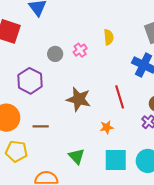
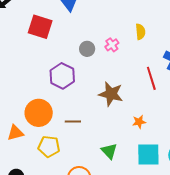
red line: (120, 97) -> (151, 78), moved

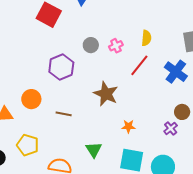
red line: (151, 78) -> (139, 65), moved, turned 45
orange circle: (39, 113) -> (31, 99), size x0.7
yellow pentagon: (49, 146) -> (28, 145), moved

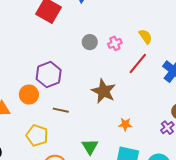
yellow semicircle: (146, 38) -> (146, 36), turned -42
purple hexagon: (61, 67) -> (49, 75), moved
yellow pentagon: (28, 145) -> (37, 135), moved

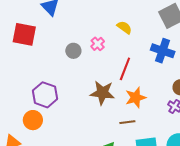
red line: (138, 64) -> (125, 69), moved
brown line: (61, 110) -> (127, 122), moved
orange star: (125, 124) -> (136, 98), moved, size x1.5

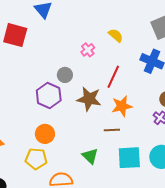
gray circle: (73, 51) -> (65, 75), moved
purple hexagon: (45, 95) -> (49, 95), moved
orange circle: (33, 120) -> (45, 134), moved

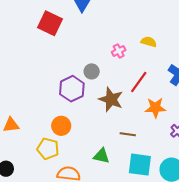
yellow semicircle: (116, 35) -> (149, 42), turned -35
orange star: (122, 106) -> (155, 108), moved
green triangle: (90, 156) -> (102, 156), turned -42

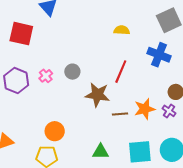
pink cross: (119, 51) -> (46, 76), moved
purple hexagon: (72, 89) -> (16, 81), moved
orange star: (155, 108) -> (145, 109), moved
brown line: (128, 134) -> (120, 114), moved

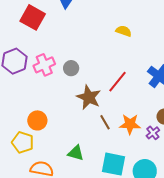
yellow semicircle: (122, 30) -> (124, 31), moved
pink cross: (46, 76) -> (44, 65), size x1.5
brown line: (120, 114) -> (105, 122), turned 49

